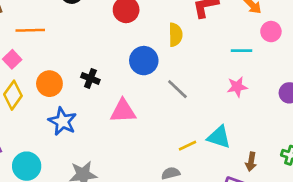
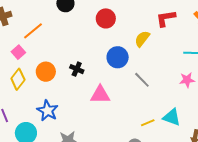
orange line: (30, 30) -> (33, 31), turned -40
yellow semicircle: (175, 35) -> (142, 39), turned -144
blue star: (62, 121) -> (48, 111), moved

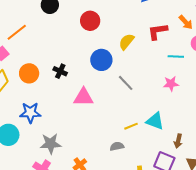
red L-shape: (166, 18) -> (158, 31), moved
blue star: (48, 111) -> (30, 113), turned -30

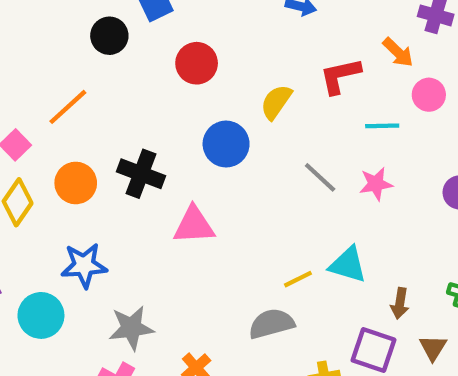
orange line: (17, 32) -> (68, 107), moved
black cross: (60, 71) -> (141, 174), size x1.5
gray line: (126, 83) -> (320, 177), moved
gray semicircle: (117, 146) -> (271, 324), size x1.5

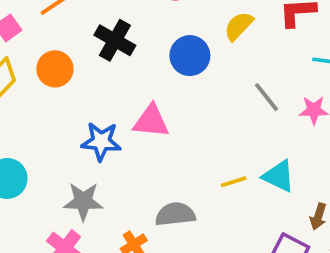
black cross: (141, 174) -> (115, 40), moved
blue star: (84, 265) -> (101, 141), moved
gray semicircle: (271, 324) -> (175, 214), moved

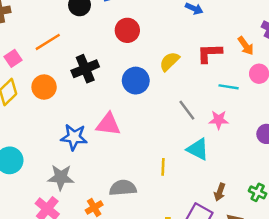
black cross: (115, 40) -> (85, 69), turned 36
cyan triangle: (279, 176) -> (198, 149), moved
yellow line: (234, 182) -> (163, 167), turned -72

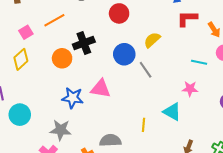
red L-shape: (210, 53) -> (187, 18), moved
orange circle: (44, 87) -> (62, 58), moved
gray line: (187, 110) -> (146, 70), moved

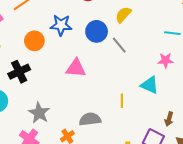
black cross: (84, 43) -> (19, 72), moved
blue star: (73, 98) -> (61, 25), moved
gray star: (61, 130) -> (39, 113), turned 30

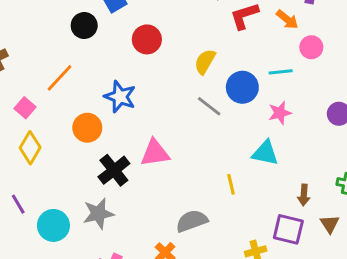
blue star: (61, 25) -> (120, 97), turned 30
blue circle: (97, 31) -> (242, 87), moved
black cross: (19, 72) -> (114, 170), moved
gray star: (39, 113) -> (98, 214), moved, turned -30

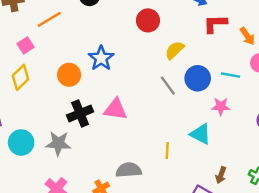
red circle: (147, 39) -> (148, 20), moved
orange line: (59, 78) -> (49, 19), moved

